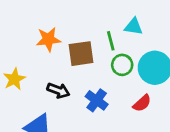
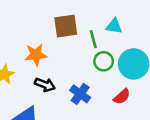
orange star: (48, 39) -> (36, 55), moved
brown square: (81, 54) -> (66, 26), moved

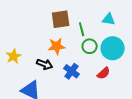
cyan triangle: (114, 26) -> (109, 19), moved
orange star: (36, 55) -> (57, 46), moved

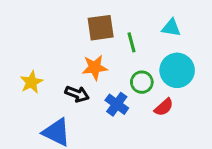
green circle: (90, 46) -> (142, 82), moved

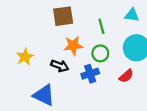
brown square: (101, 28) -> (63, 16), moved
green circle: (142, 82) -> (100, 53), moved
blue cross: (117, 104) -> (90, 74), turned 36

